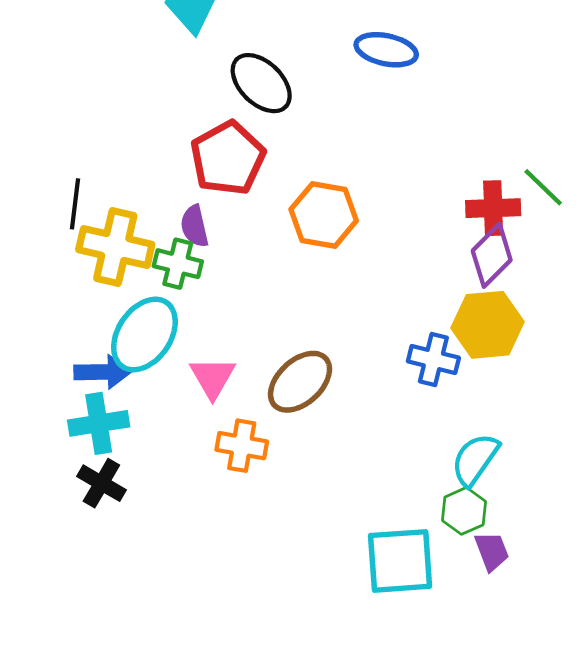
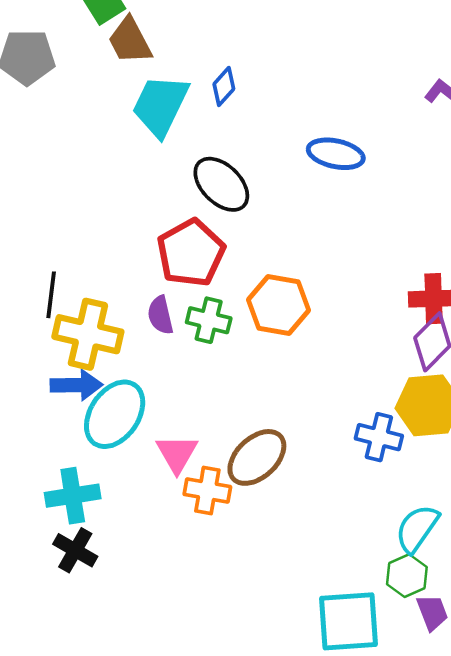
green cross: (178, 264) -> (209, 320), moved
blue arrow: (103, 372) -> (76, 385), moved
orange cross: (242, 446) -> (207, 491), moved

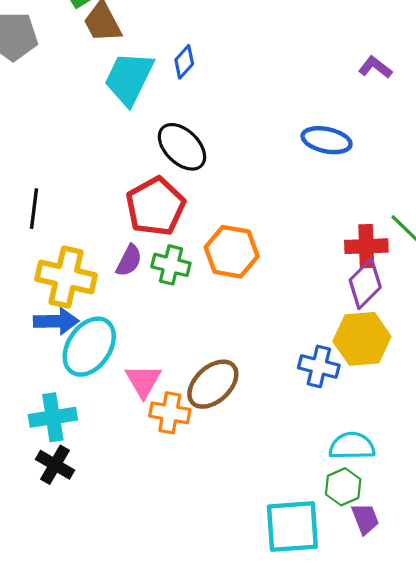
blue ellipse: (336, 154) -> (327, 140), moved
black line: (51, 295) -> (34, 209), moved
purple semicircle: (160, 315) -> (129, 261), turned -140
cyan semicircle: (417, 529) -> (352, 446), turned 54

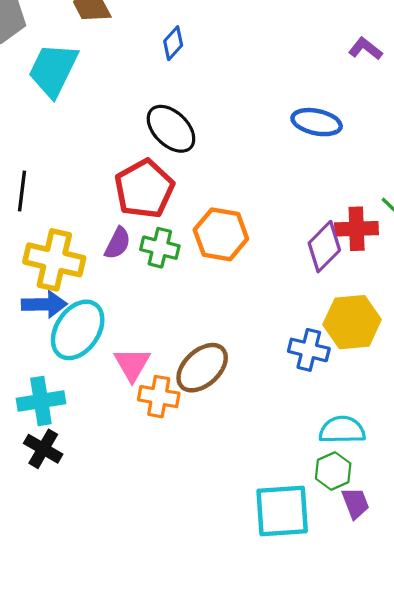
cyan trapezoid: (129, 78) -> (53, 70), moved
purple diamond: (365, 284) -> (324, 247), moved

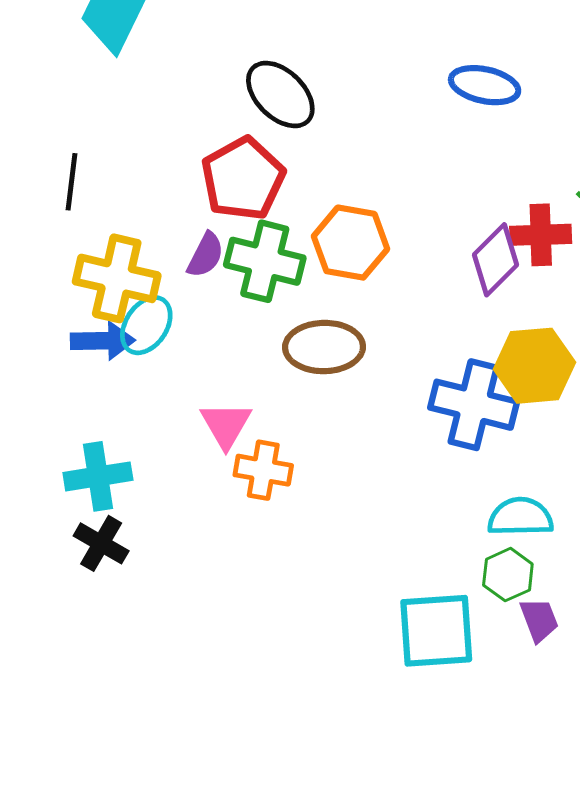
green cross: (160, 248) -> (265, 261), size x1.4
cyan ellipse: (78, 330) -> (146, 325), moved, size x0.7
blue cross: (309, 350) -> (474, 405), size x1.5
brown ellipse: (202, 368) -> (324, 347), moved, turned 42

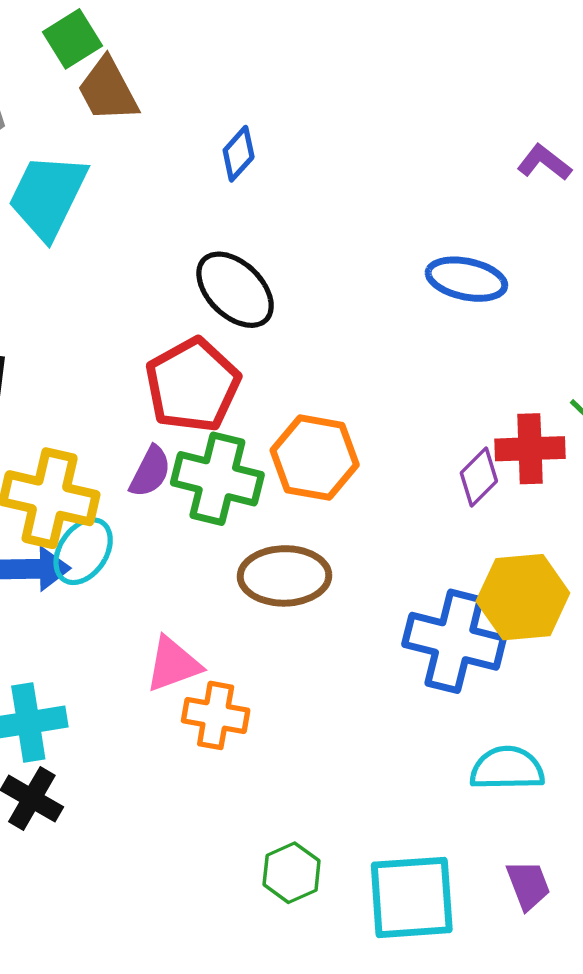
purple diamond: (495, 260) -> (479, 477), size x0.7
pink triangle: (226, 425) -> (173, 664), turned 40
green hexagon: (508, 575) -> (292, 873), moved

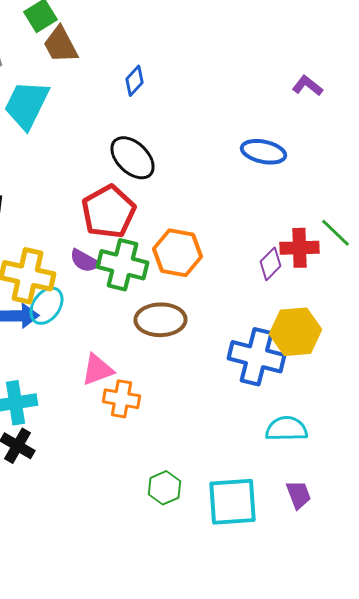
purple semicircle: (150, 472) -> (84, 261), turned 92

